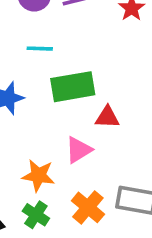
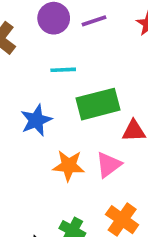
orange star: (38, 175) -> (69, 166), moved

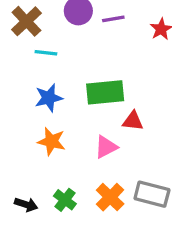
cyan line: (63, 70) -> (46, 53), moved
orange star: (69, 166) -> (52, 141), moved

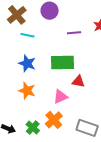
purple line: (113, 19) -> (74, 33), moved
blue star: (49, 98) -> (27, 63), turned 30
orange cross: (110, 197) -> (54, 120), moved

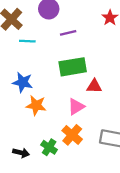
purple line: (74, 33) -> (68, 33), moved
blue star: (27, 63) -> (23, 82), moved

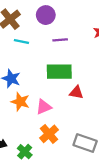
pink triangle: (76, 107) -> (44, 107), moved
green cross: (49, 147) -> (25, 152), moved

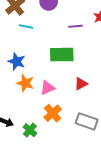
purple line: (60, 40) -> (75, 26), moved
red triangle: (76, 92) -> (81, 84), moved, turned -40

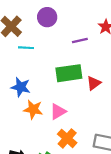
red triangle: (81, 84) -> (94, 83), moved

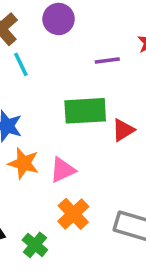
cyan line: (26, 48) -> (21, 64), turned 56

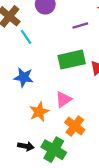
orange star: (24, 163) -> (39, 112), moved, turned -30
green cross: (35, 245) -> (54, 150), size x1.5

